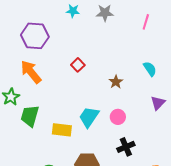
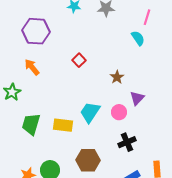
cyan semicircle: (150, 69) -> (138, 38), moved
orange arrow: (31, 72) -> (32, 67), size x0.7
purple triangle: (158, 103) -> (137, 98), moved
green trapezoid: (30, 116) -> (31, 124), moved

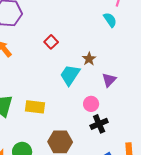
cyan trapezoid: (90, 112) -> (70, 75), moved
pink circle: (119, 112) -> (91, 104), moved

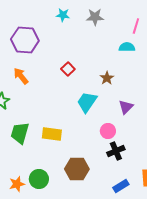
cyan semicircle: (110, 20) -> (127, 47), turned -56
brown star: (89, 59) -> (107, 78), moved

